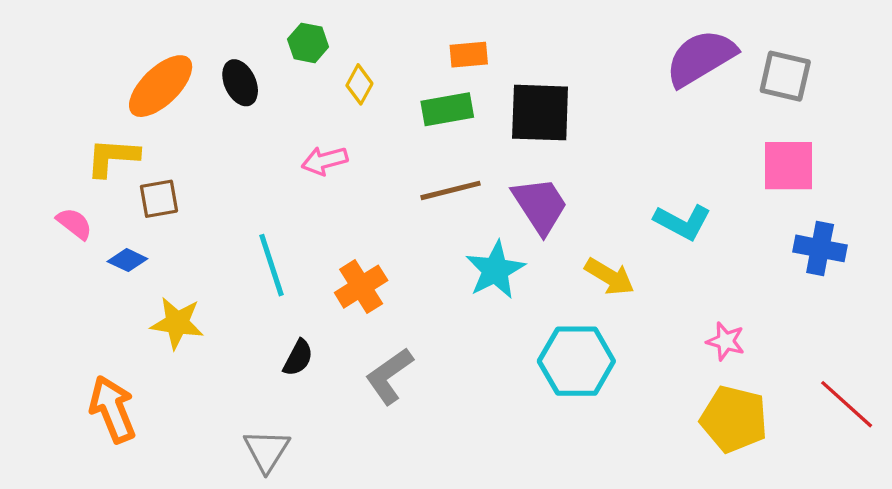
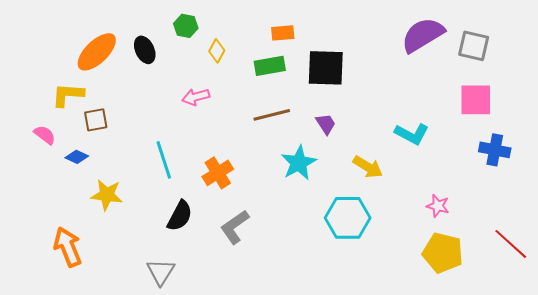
purple trapezoid: (540, 205) -> (326, 124), size x0.6
black semicircle: (298, 358) -> (180, 216), size x1.4

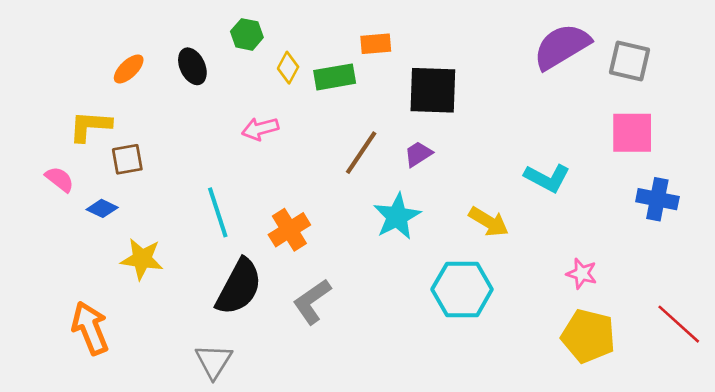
orange ellipse: (97, 52) -> (129, 69), size x0.6
green rectangle: (270, 66) -> (335, 77), moved
brown line: (272, 115) -> (361, 153), turned -42
purple trapezoid: (326, 124) -> (418, 154), moved, turned -90
black semicircle: (180, 216) -> (239, 287), size x1.4

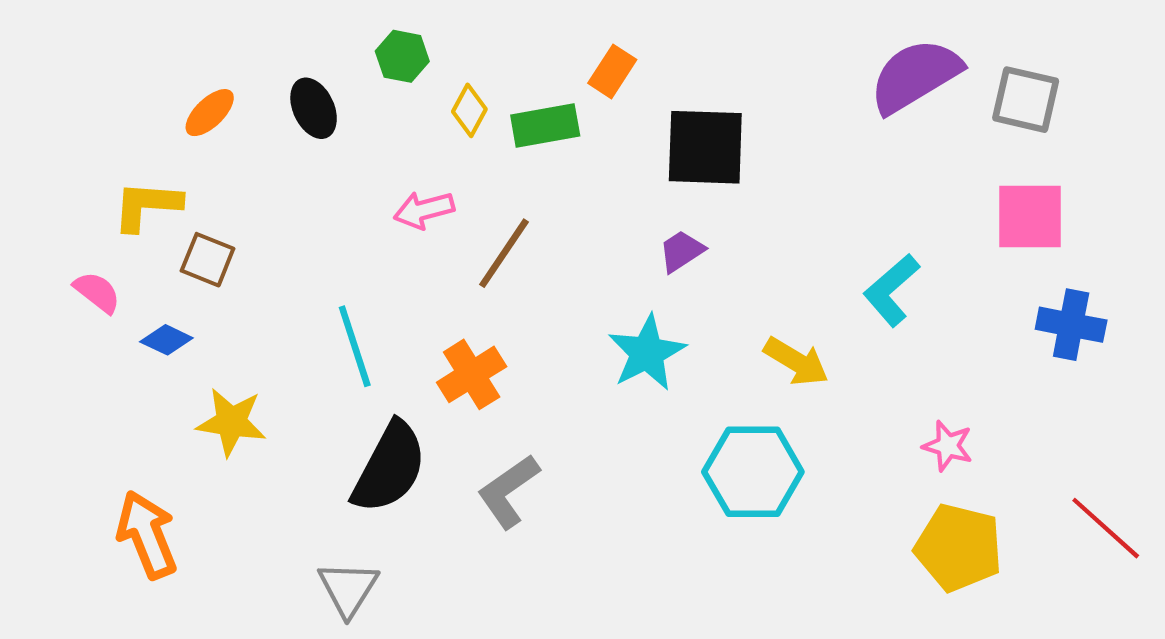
orange rectangle: (376, 44) -> (612, 71), turned -52
brown line: (361, 153) -> (504, 253), moved
brown square: (127, 159) -> (208, 260), turned 32
cyan L-shape: (547, 178) -> (891, 290), turned 111

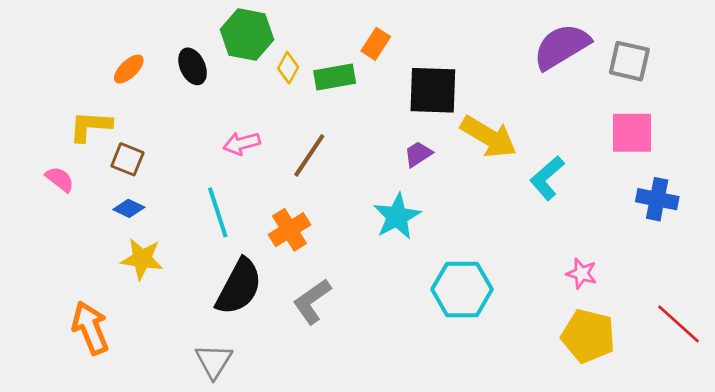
green hexagon: (402, 56) -> (247, 35), size x1.6
pink arrow: (424, 210) -> (242, 143), moved
blue diamond: (166, 340) -> (129, 208), moved
yellow arrow: (796, 361) -> (489, 137), moved, size x1.4

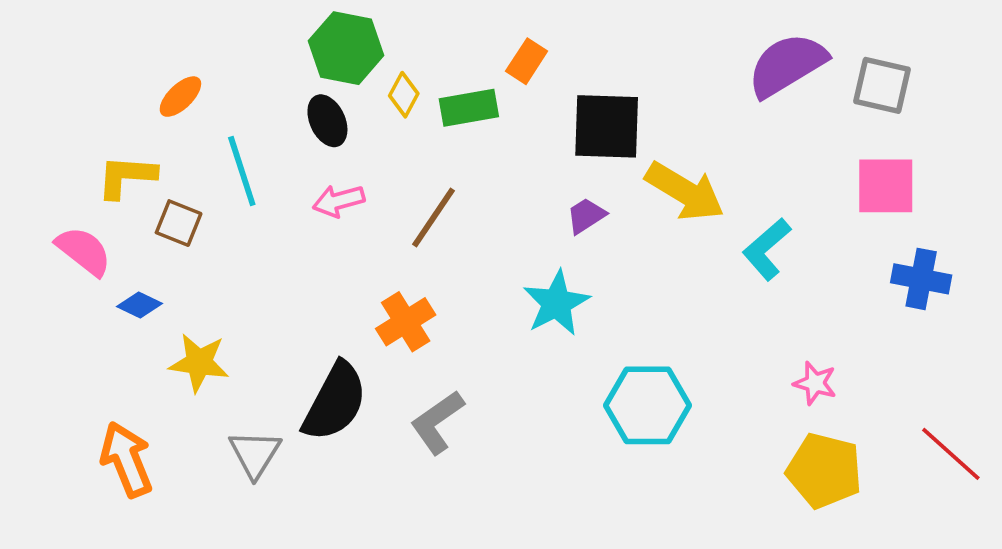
black ellipse: (193, 66) -> (327, 121), moved
pink semicircle: (60, 179) -> (84, 251), size x1.4
blue diamond: (129, 208) -> (139, 305), moved
cyan line: (218, 212) -> (242, 171), moved
gray triangle: (214, 361) -> (255, 454), moved

